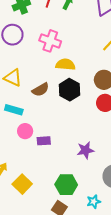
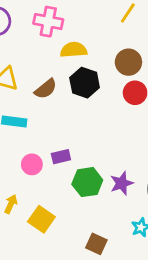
pink circle: (25, 131) -> (32, 164), moved
purple star: (85, 150) -> (122, 183), moved
green hexagon: (66, 185) -> (87, 182), moved

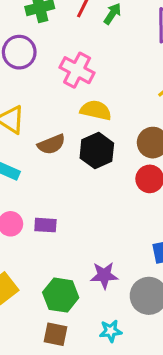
green hexagon: (87, 182) -> (61, 295), moved
brown square: (96, 244) -> (55, 334), turned -30

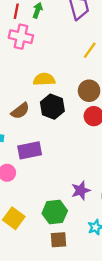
pink cross: (77, 70) -> (21, 37), moved
purple rectangle: (45, 225) -> (30, 150), moved, size x1.5

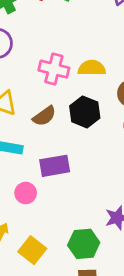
pink cross: (21, 37) -> (54, 69), moved
yellow semicircle: (44, 79) -> (92, 68), moved

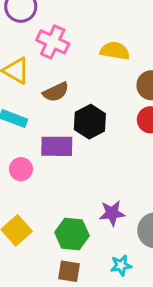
pink cross: (54, 69) -> (53, 42), moved
black hexagon: (85, 112) -> (90, 122), moved

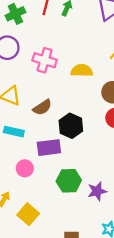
pink cross: (53, 42) -> (45, 60), moved
green hexagon: (72, 234) -> (69, 181), moved

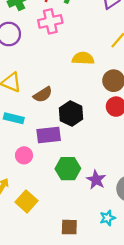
pink cross: (45, 60) -> (50, 21), moved, turned -30
purple star: (97, 191) -> (96, 180), turned -30

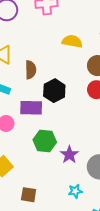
brown semicircle: (43, 95) -> (31, 70), turned -66
brown square: (69, 227) -> (29, 195), moved

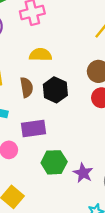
yellow semicircle: (72, 41) -> (40, 55), moved
black hexagon: (54, 91) -> (55, 90), moved

